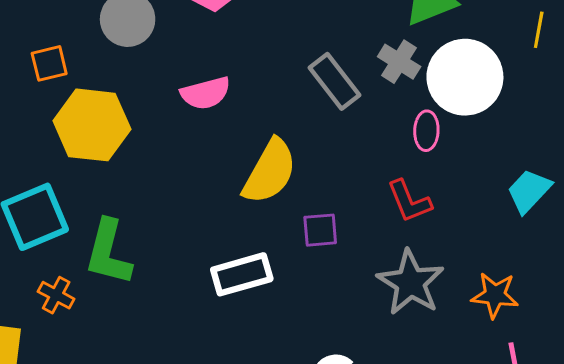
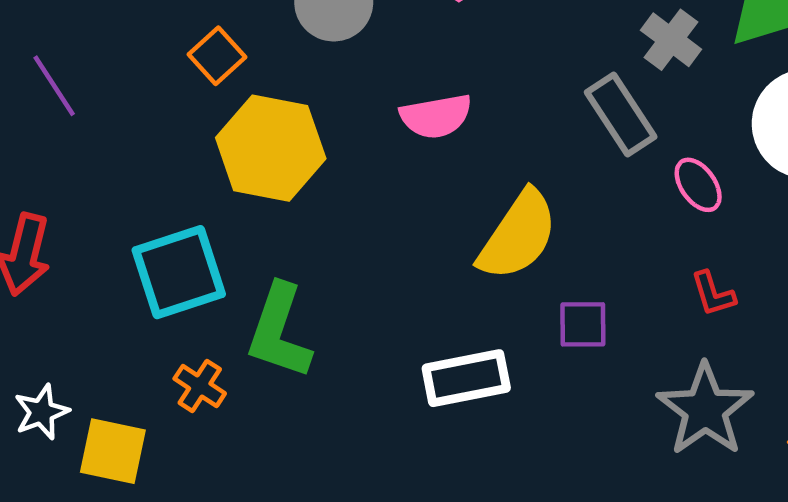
gray cross: (399, 62) -> (671, 40), moved
orange square: (49, 63) -> (217, 56), turned -33
pink ellipse: (426, 131) -> (698, 185), moved, turned -42
red L-shape: (409, 201) -> (713, 294), size x0.7

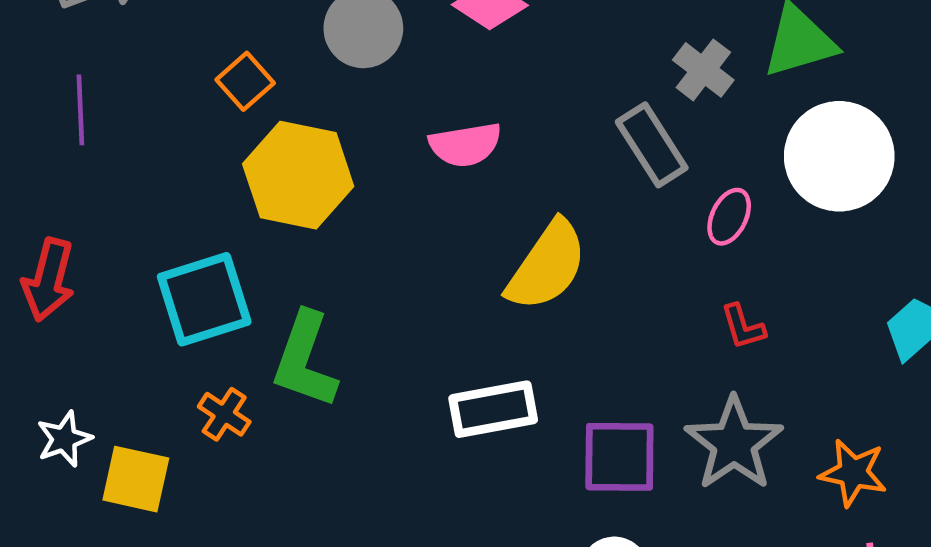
purple line: (54, 86) -> (80, 110), turned 30
pink ellipse: (698, 185) -> (729, 217), turned 60
purple square: (583, 324) -> (619, 457), moved, size x1.5

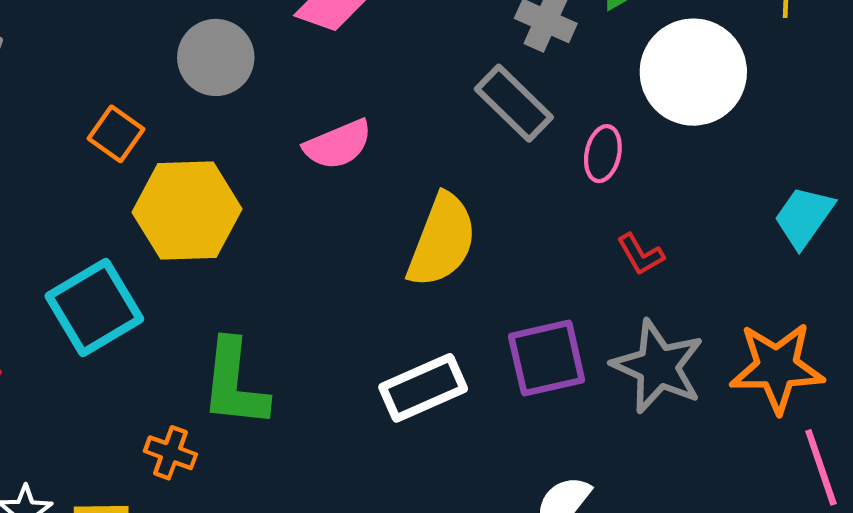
cyan square: (204, 299) -> (94, 308), moved
purple square: (619, 457) -> (547, 358), moved
orange star: (853, 473) -> (777, 368), size x1.4

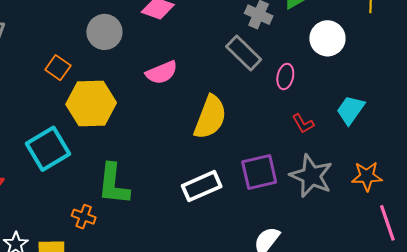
white circle: (693, 72) -> (327, 38), size x0.7
cyan trapezoid: (804, 217) -> (351, 110), moved
orange star: (777, 368) -> (367, 176), size x0.7

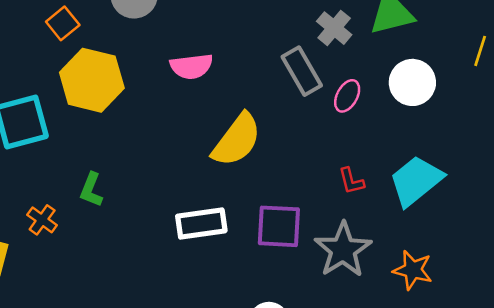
pink ellipse: (285, 77) -> (347, 96), moved
cyan trapezoid: (351, 110) -> (416, 181), size x1.4
green L-shape: (113, 184) -> (91, 190), size x0.6

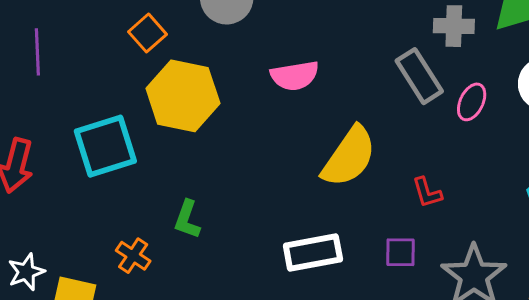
gray cross: (334, 28) -> (454, 26), turned -36
red L-shape: (351, 181) -> (427, 193), moved
purple square: (279, 226) -> (400, 252), size x0.6

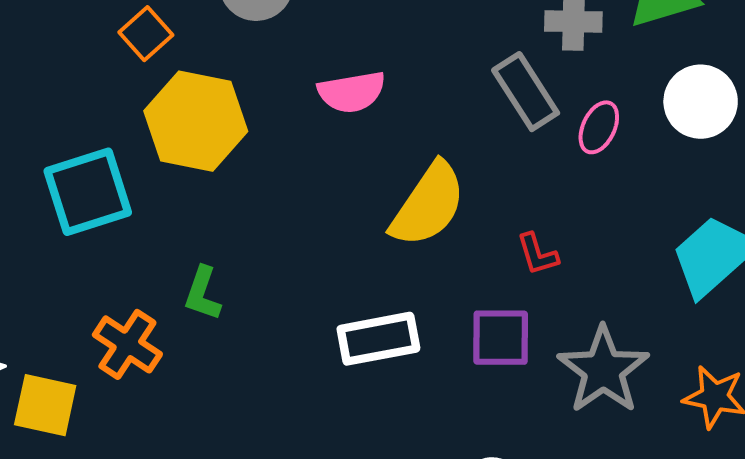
purple square: (400, 252) -> (501, 338), size x1.4
orange cross: (133, 256) -> (127, 344), size x1.4

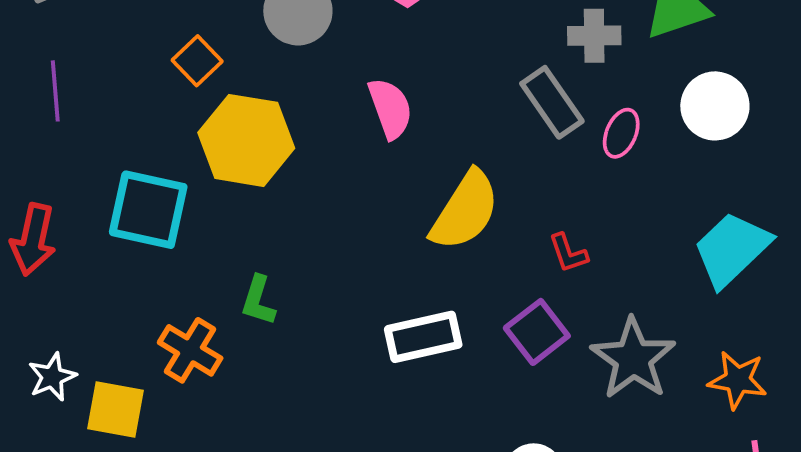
pink semicircle: (352, 92) -> (390, 108), turned -98
cyan square: (88, 192) -> (148, 210), turned 32
purple square: (501, 338) -> (537, 332), turned -36

